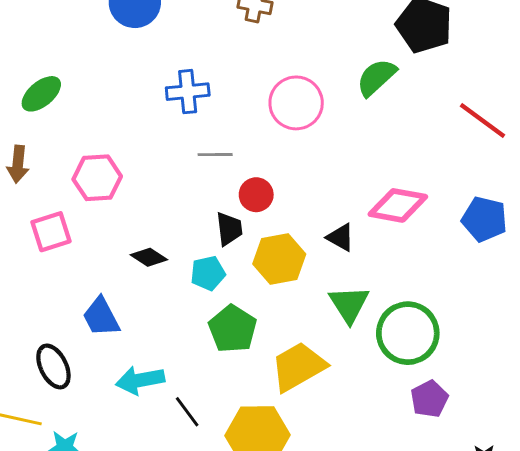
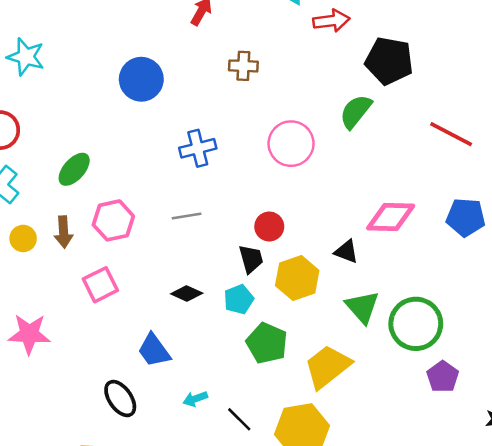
gray line: (215, 155) -> (187, 216), moved
pink hexagon: (97, 178) -> (113, 220), moved
cyan arrow: (140, 380) -> (195, 399), size x0.6

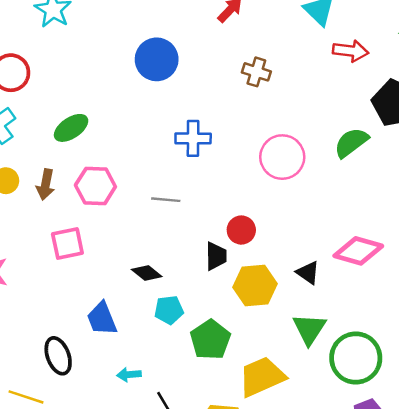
cyan pentagon: (239, 299) -> (169, 310), moved

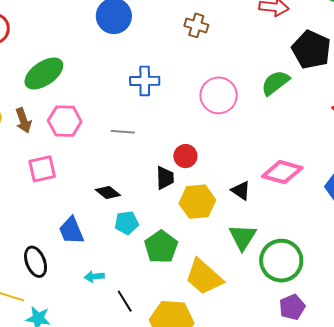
green ellipse: (71, 128) -> (44, 73), size x1.4
brown arrow: (46, 185) -> (23, 120), turned -30
yellow trapezoid: (262, 377) -> (204, 277), turned -114

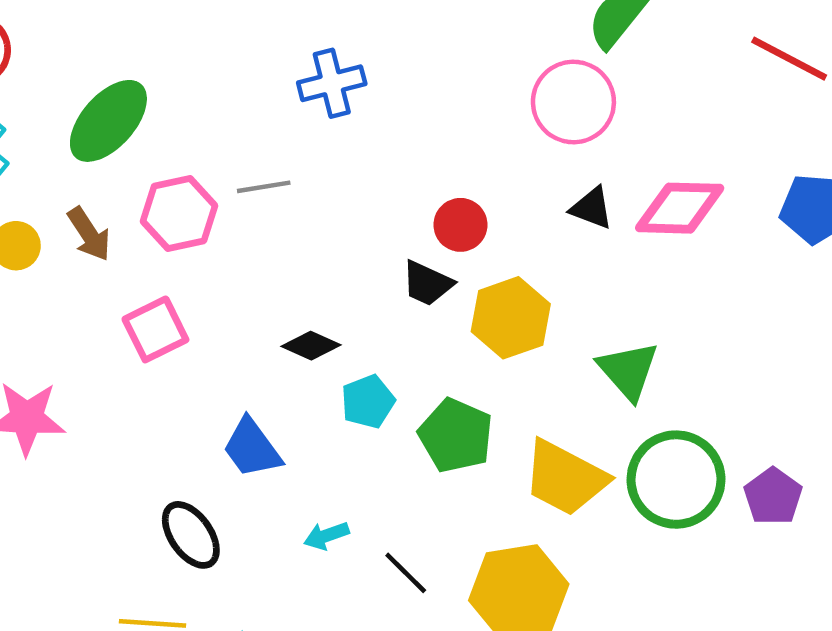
pink circle: (219, 95) -> (573, 102), moved
gray line: (123, 132) -> (264, 187), moved
black trapezoid: (165, 178) -> (427, 283), turned 130
black triangle: (241, 191) -> (592, 208), moved
green circle: (281, 261) -> (676, 480), moved

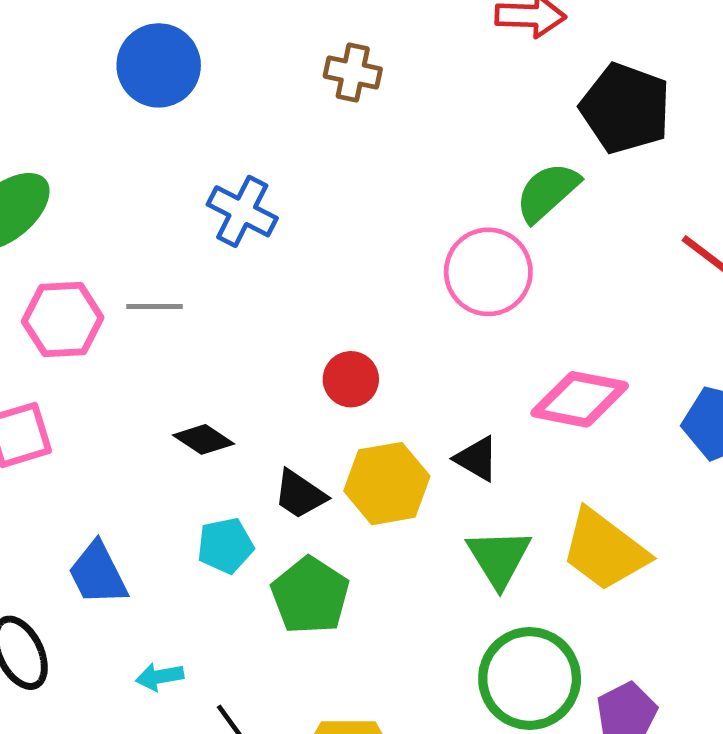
blue cross: (332, 83) -> (242, 211), turned 32
black triangle: (592, 208) -> (477, 459), moved
black trapezoid: (427, 283) -> (300, 494), moved
black diamond: (311, 346) -> (203, 439), moved
yellow trapezoid: (565, 478) -> (605, 550), moved

